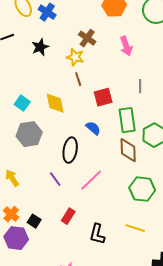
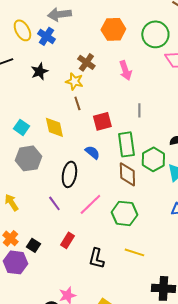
green hexagon: (142, 189) -> (124, 213), moved

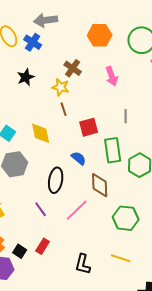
brown diamond: (127, 174) -> (100, 185), moved
green hexagon: (124, 213) -> (126, 218), moved
red rectangle: (67, 240) -> (43, 246), moved

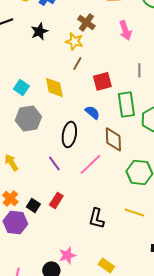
brown line: (64, 109) -> (77, 63), turned 48

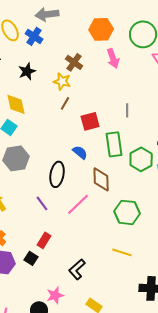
pink arrow: (125, 30) -> (113, 58), moved
yellow diamond: (54, 87) -> (16, 104), moved
black square: (33, 205) -> (31, 258), moved
black L-shape: (96, 218) -> (77, 269), moved, turned 35

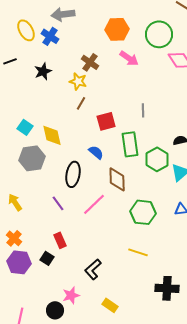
pink arrow: (113, 58) -> (129, 58), turned -36
yellow diamond: (16, 104) -> (52, 135), moved
red rectangle: (44, 240) -> (60, 240), turned -56

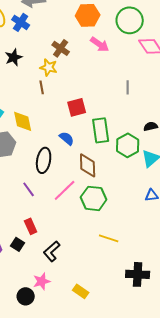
brown line: (81, 103) -> (42, 87), moved, turned -40
gray line: (143, 110) -> (128, 87), moved
green hexagon: (143, 212) -> (94, 198), moved
black L-shape: (93, 269) -> (52, 251), moved

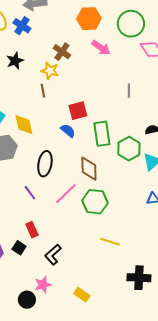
blue semicircle: (67, 138) -> (68, 131), moved

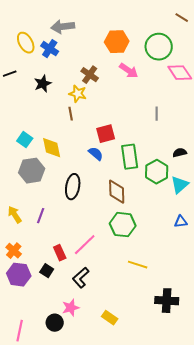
purple line: (30, 193) -> (41, 216), moved, turned 56
pink line: (66, 194) -> (85, 245), moved

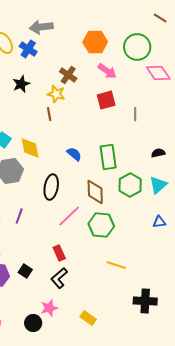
red square: (106, 134) -> (106, 100), moved
green hexagon: (157, 172) -> (130, 185), moved
pink line: (85, 245) -> (69, 216), moved
red rectangle: (60, 253) -> (59, 253), moved

